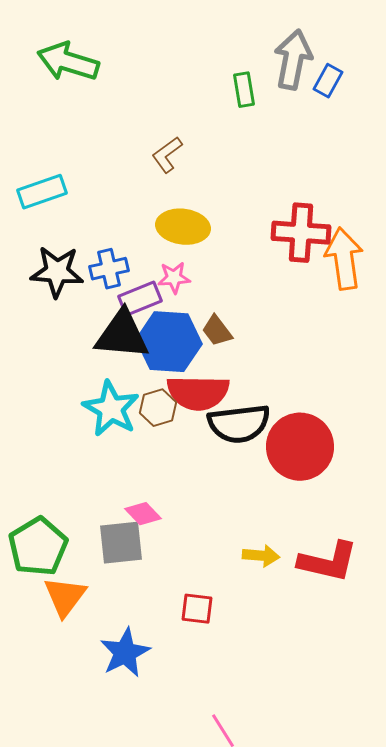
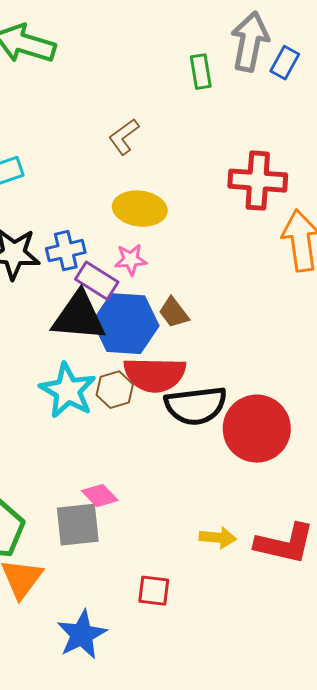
red cross: (301, 233) -> (258, 181), moved
purple rectangle: (140, 299) -> (97, 281), turned 54

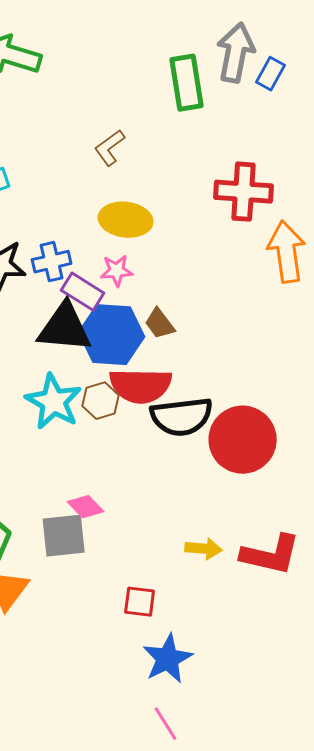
green rectangle: (201, 72) -> (187, 83), size x1.6
blue star: (82, 635) -> (168, 659), moved

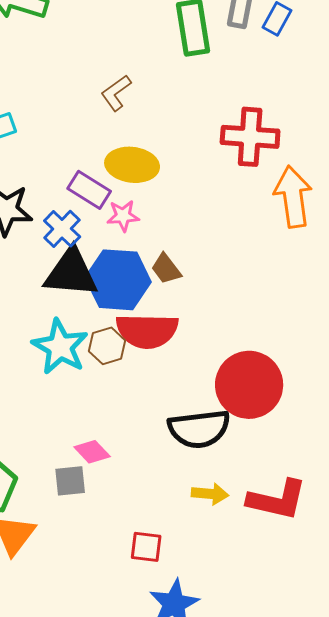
blue cross: (52, 262) -> (62, 229), moved, turned -33
purple rectangle: (83, 292) -> (89, 190), moved
black semicircle: (182, 417) -> (199, 429), moved
gray square: (64, 536) -> (70, 481), size x0.7

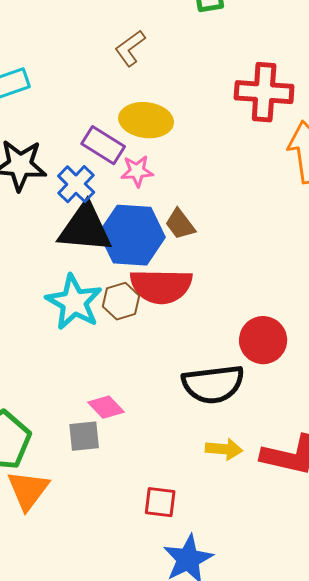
red circle: (249, 385) -> (263, 340), size x0.7

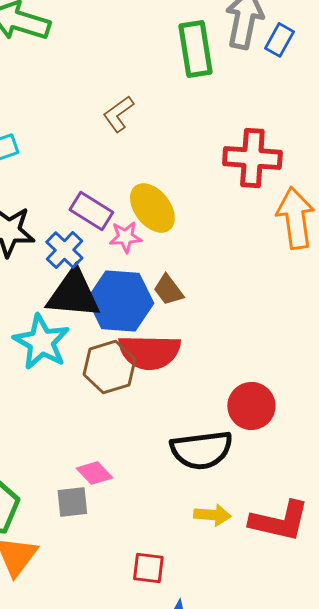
yellow ellipse: (146, 120) -> (152, 208), moved, turned 45
brown hexagon: (121, 301) -> (109, 367), size x1.4
cyan star: (74, 302) -> (41, 342), moved

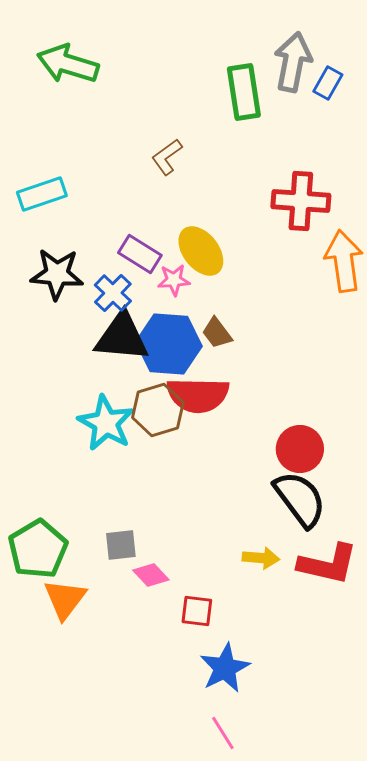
cyan star: (41, 342) -> (106, 423), moved
black semicircle: (201, 450) -> (300, 499), moved, turned -120
pink diamond: (94, 473) -> (151, 575), moved

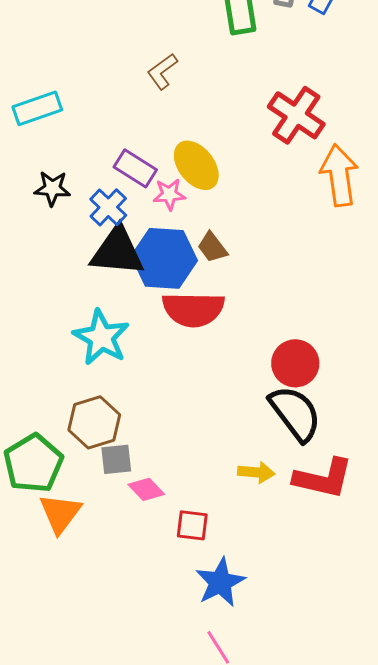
red cross: (301, 201) -> (296, 115), turned 30
black star: (57, 274) -> (52, 188), size x0.7
brown hexagon: (158, 410) -> (94, 422), moved

